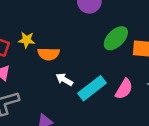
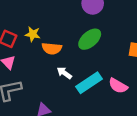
green ellipse: (116, 38) -> (90, 39), moved
pink semicircle: (124, 89) -> (118, 86), turned 84

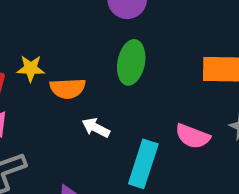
green ellipse: (90, 39) -> (131, 62), turned -30
cyan rectangle: (89, 83) -> (143, 164), moved, turned -30

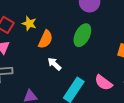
orange semicircle: (68, 88) -> (46, 39), turned -78

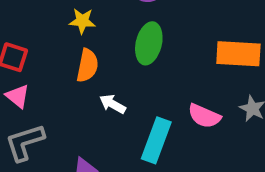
yellow star: (29, 23) -> (82, 21), moved

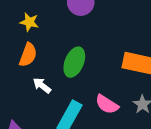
green ellipse: (149, 43) -> (74, 62), moved

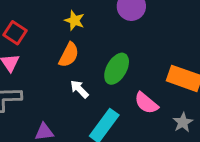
pink semicircle: (107, 104) -> (146, 103), moved

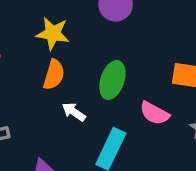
yellow star: (74, 20) -> (53, 33), size x1.4

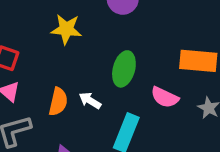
orange semicircle: (54, 75) -> (58, 102), moved

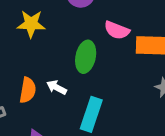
pink semicircle: (165, 97) -> (117, 30), moved

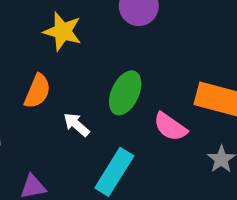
pink semicircle: (117, 30) -> (170, 127), moved
orange semicircle: (28, 90) -> (37, 91), moved

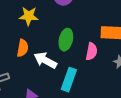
white arrow: (76, 125) -> (45, 60), size x1.6
pink semicircle: (170, 127) -> (92, 51), turned -102

